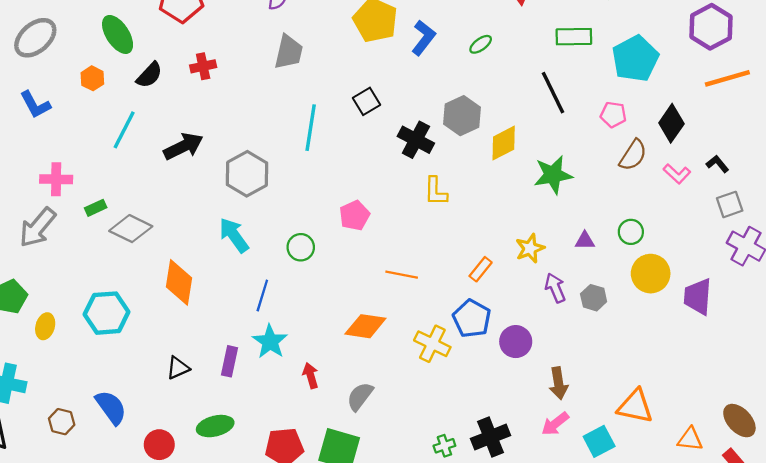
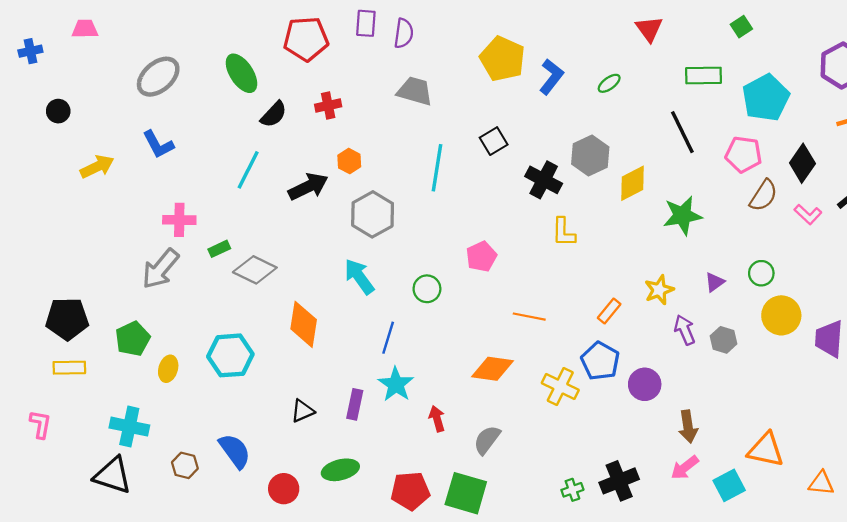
gray trapezoid: (289, 52) -> (415, 91), turned -87
orange hexagon: (92, 78) -> (349, 161), moved
pink pentagon: (613, 115) -> (744, 154), size x1.4
purple triangle: (585, 241) -> (715, 282), turned -35

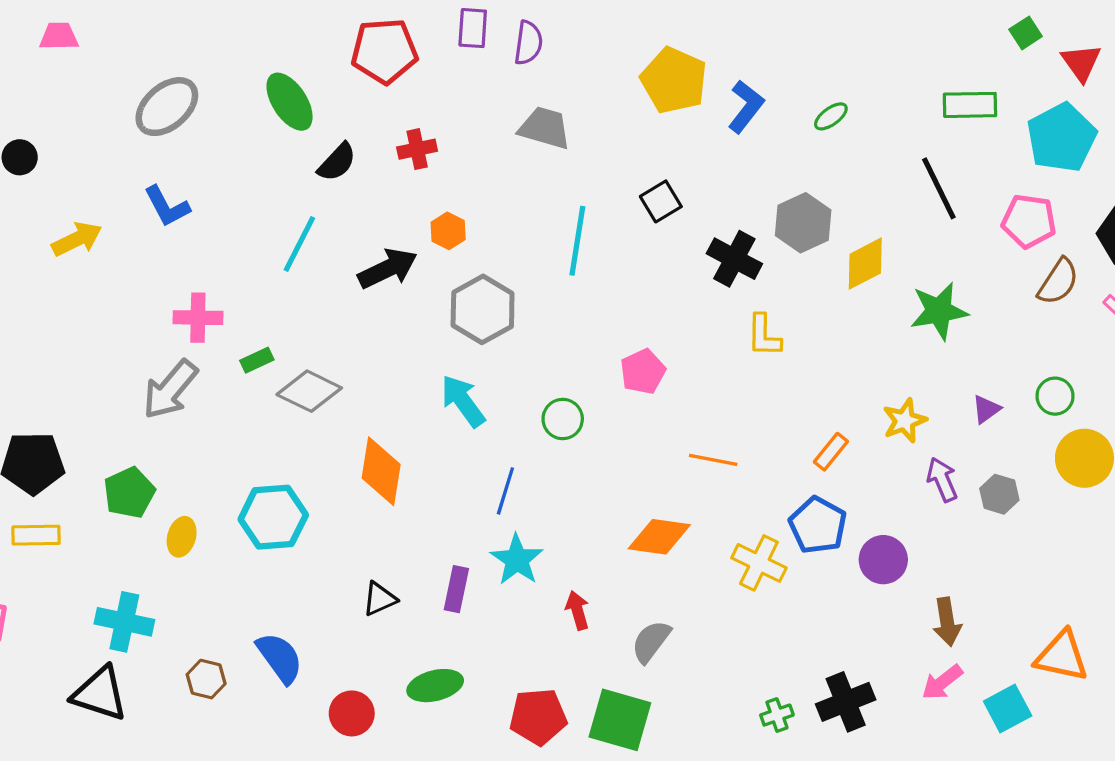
red triangle: (649, 29) -> (1081, 62), moved

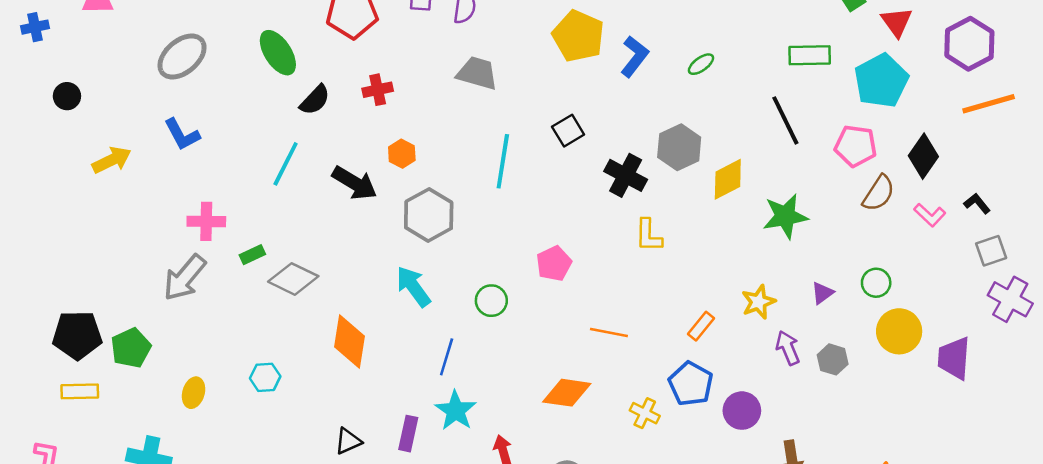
black arrow: (388, 269) -> (355, 183), turned 57
green pentagon: (129, 493) -> (131, 348), moved
cyan hexagon: (273, 517) -> (265, 377), size x0.6
yellow cross: (759, 563) -> (645, 413), size x0.7

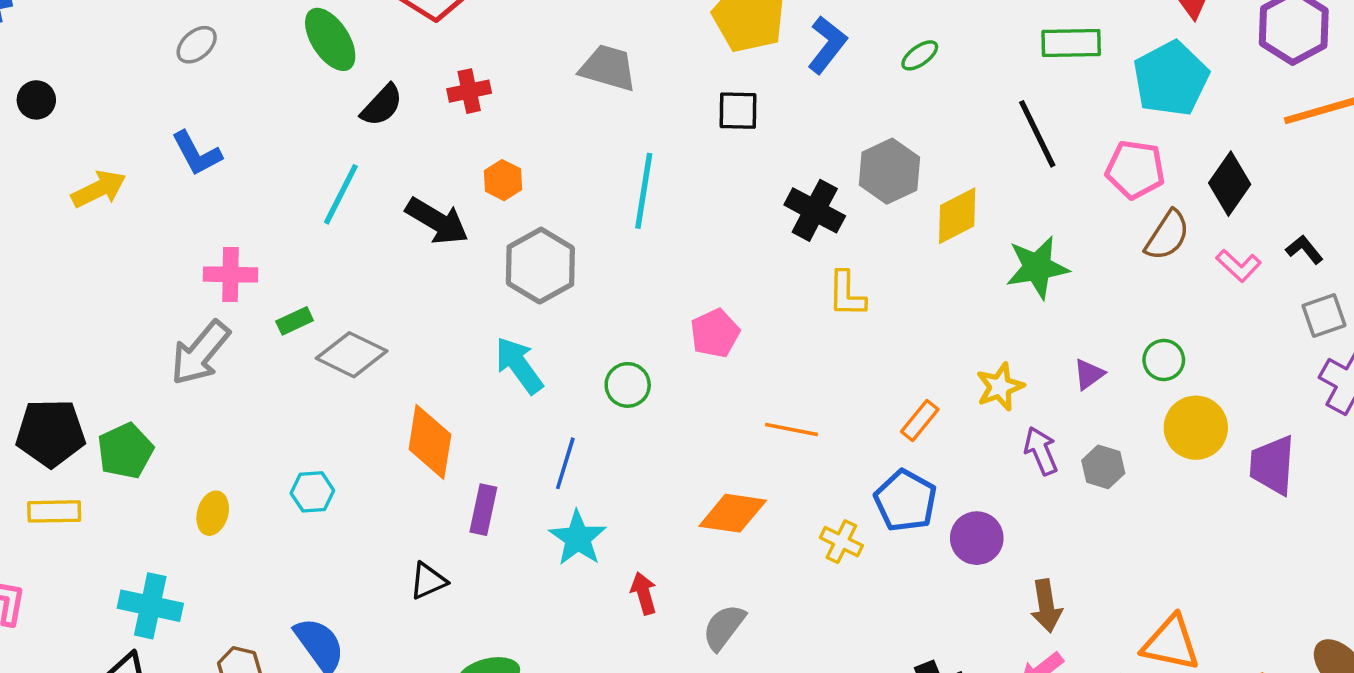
gray ellipse: (182, 56) -> (197, 45), size x0.6
black square: (568, 131) -> (738, 111), moved, turned 32
purple rectangle: (408, 434) -> (483, 510), moved

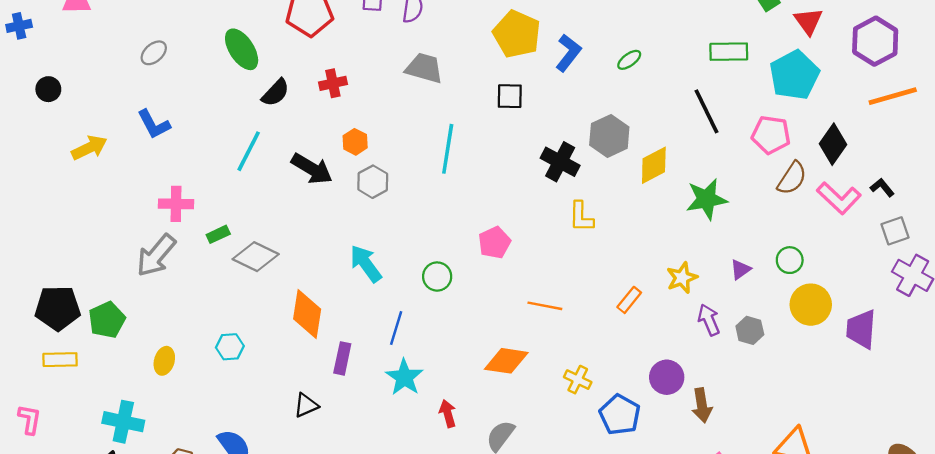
gray hexagon: (540, 266) -> (373, 182), moved, size x0.7
pink L-shape: (1239, 266) -> (839, 198), size x1.5
blue pentagon: (905, 501) -> (620, 415), moved
brown arrow: (1046, 606) -> (702, 405), moved

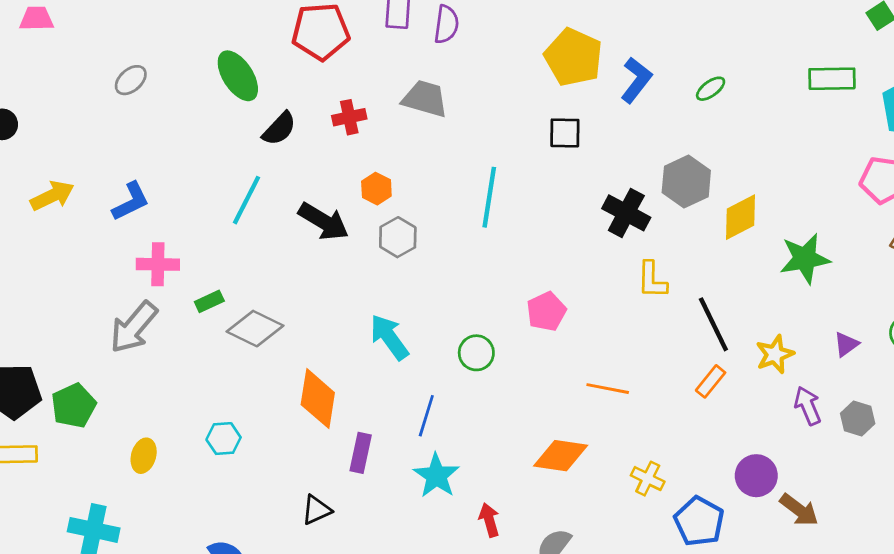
gray trapezoid: (424, 68) -> (425, 99), moved
black line: (707, 111) -> (713, 324), moved
blue L-shape: (154, 124) -> (131, 201), moved, turned -88
brown arrow: (702, 405) -> (799, 510), turned -44

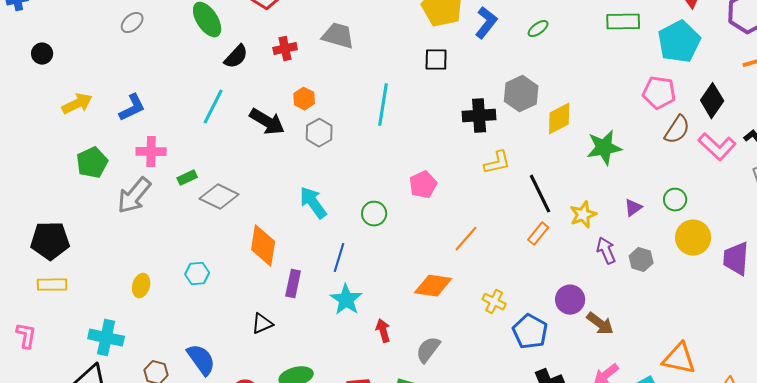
black cross: (626, 213) -> (479, 116), turned -32
yellow L-shape: (652, 280) -> (497, 163), turned -104
orange line: (608, 389) -> (466, 239), turned -60
green pentagon: (74, 406) -> (92, 163), moved

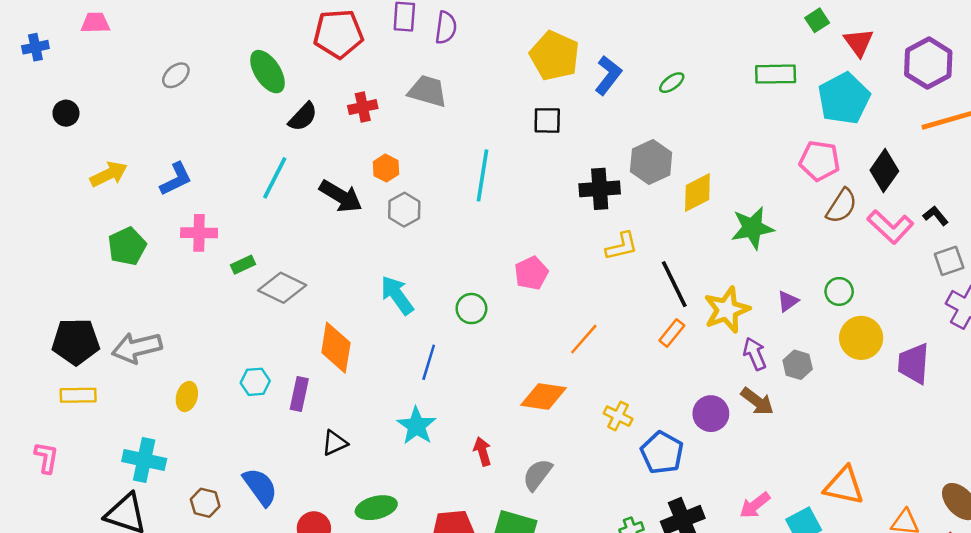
gray arrow: (134, 196) -> (137, 348), moved, turned 36
yellow star: (583, 215) -> (727, 310), size x1.4
purple rectangle: (293, 284) -> (299, 394), moved
cyan star: (346, 300) -> (417, 426), moved
brown arrow: (600, 324) -> (757, 401), moved

